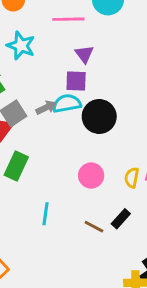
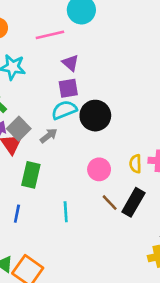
gray arrow: (46, 107) -> (49, 136), moved
black rectangle: (121, 219) -> (133, 202), size x1.5
brown line: (94, 227) -> (110, 203), moved, turned 30

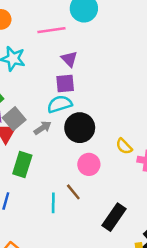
black circle: (95, 116) -> (80, 128), moved
yellow semicircle: (135, 164) -> (124, 146), moved, turned -48
black rectangle: (133, 202) -> (114, 217), moved
brown line: (110, 203) -> (73, 192), moved

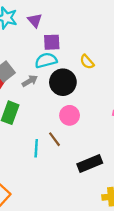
purple triangle: (69, 59) -> (35, 20), moved
yellow semicircle: (124, 146) -> (87, 62), moved
black rectangle: (114, 217) -> (90, 163), turned 30

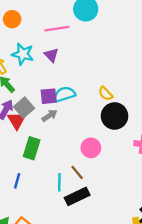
purple square: (52, 42) -> (49, 96), moved
black circle: (63, 82) -> (115, 116), moved
black rectangle: (90, 163) -> (77, 196), moved

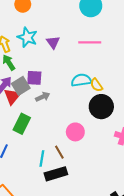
pink line: (57, 29) -> (90, 42), moved
cyan semicircle: (65, 94) -> (81, 80), moved
purple square: (49, 96) -> (34, 78), moved

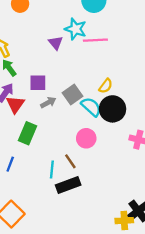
cyan star: (27, 37) -> (76, 29), moved
cyan semicircle: (81, 80) -> (91, 107), moved, turned 54
yellow semicircle: (96, 85) -> (106, 86), turned -104
gray square: (21, 86) -> (72, 95), moved

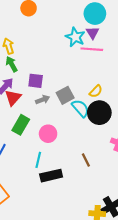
purple triangle: (56, 43) -> (93, 33), moved
pink circle: (86, 138) -> (48, 134), moved
brown line: (70, 161) -> (86, 160), moved

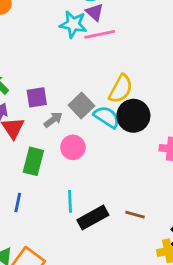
yellow semicircle: (96, 91) -> (121, 89), size x1.5
pink circle: (48, 134) -> (73, 147), moved
brown line: (86, 160) -> (135, 215), moved, turned -32

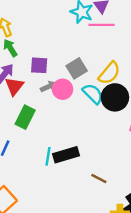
gray square: (81, 105) -> (77, 68), moved
pink circle: (73, 147) -> (63, 89), moved
black rectangle: (93, 217) -> (66, 155), moved

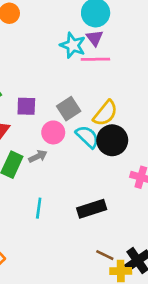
gray arrow: (49, 87) -> (38, 156), moved
black rectangle: (66, 155) -> (92, 209), moved
brown line: (99, 179) -> (105, 255), moved

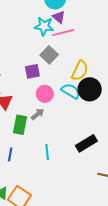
purple square: (26, 106) -> (32, 71), moved
gray square: (69, 109) -> (49, 55), moved

